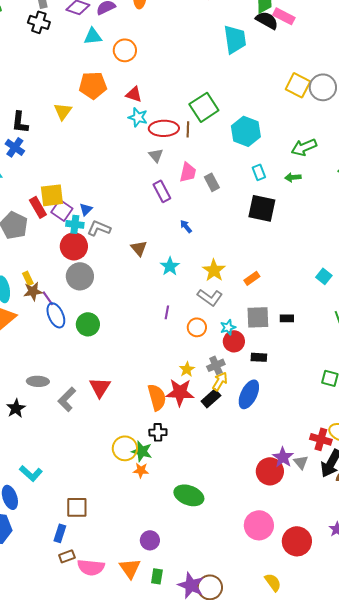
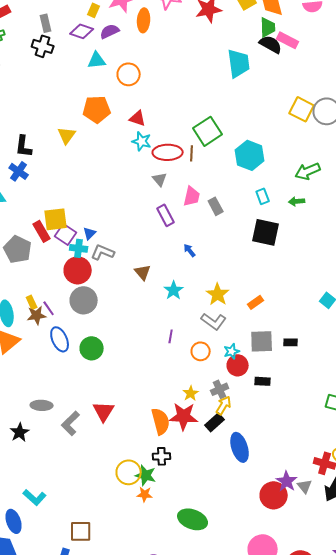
purple line: (48, 298) -> (49, 308), moved
blue ellipse: (249, 394) -> (240, 447), moved, turned -44

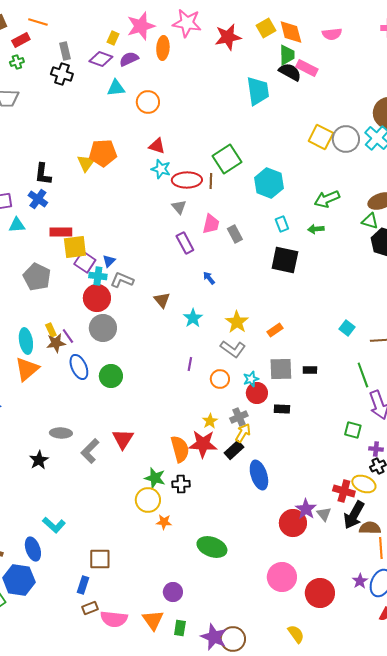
orange pentagon: (97, 109) -> (103, 153), moved
red rectangle: (42, 231) -> (61, 232), moved, turned -60
green star: (146, 475) -> (155, 478), moved

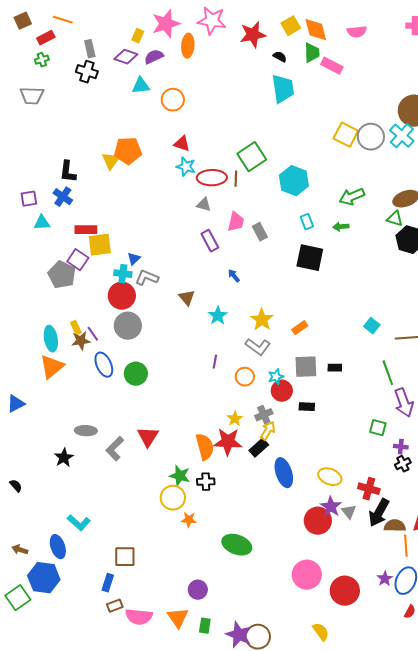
black semicircle: (290, 72) -> (280, 57), moved, size x0.6
gray triangle: (179, 207) -> (204, 205), turned -35
purple square: (85, 262) -> (78, 260), moved
yellow ellipse: (364, 484) -> (330, 477), moved

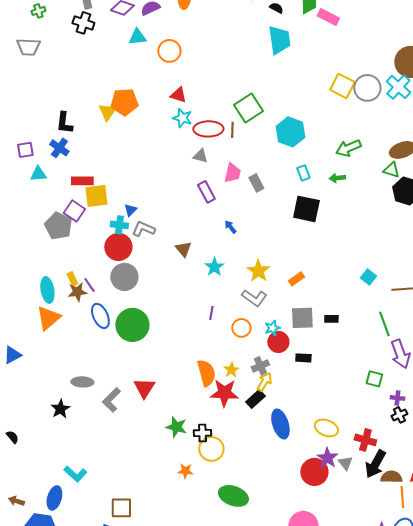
green circle: (136, 374) -> (132, 325), size x1.4
orange semicircle: (205, 447) -> (206, 373), moved
yellow circle: (173, 498) -> (211, 449), moved
blue ellipse: (58, 547) -> (54, 498), turned 35

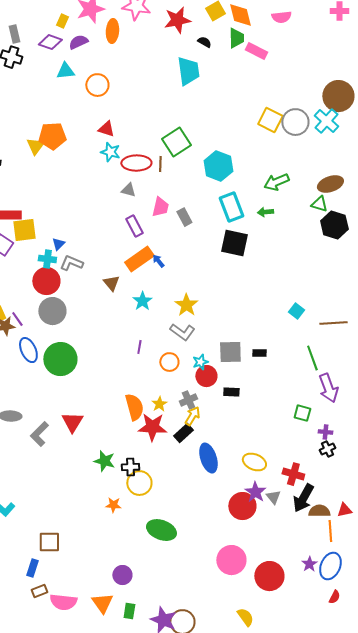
cyan trapezoid: (279, 40) -> (188, 71), moved
cyan rectangle: (303, 173) -> (231, 207), size x1.8
orange rectangle: (296, 279) -> (139, 259), moved, size x1.8

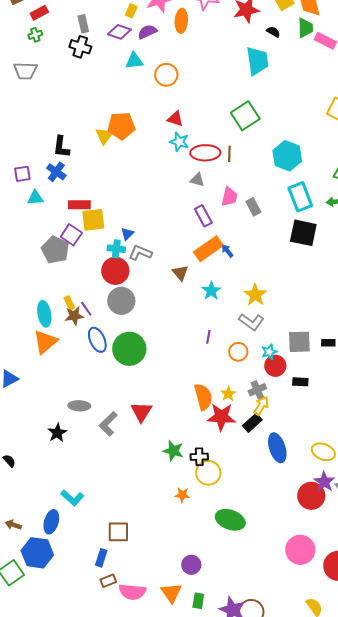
green square: (176, 142) -> (245, 116), moved

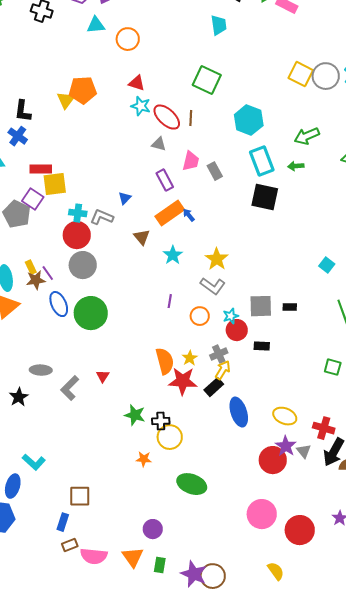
cyan trapezoid: (257, 61) -> (219, 25), size x0.7
green square: (245, 116) -> (207, 80), turned -32
red ellipse: (205, 153) -> (167, 117), turned 44
blue triangle: (127, 234) -> (125, 198), moved
red triangle: (141, 412) -> (103, 376), size x0.6

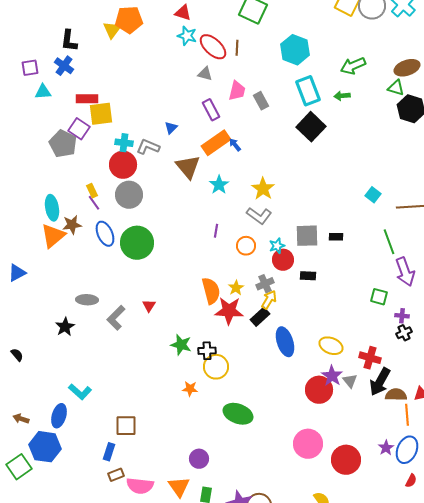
black square: (265, 197) -> (311, 127), turned 32
brown triangle: (142, 237) -> (188, 167), size x1.5
yellow rectangle: (31, 267) -> (92, 191), moved
brown star: (36, 280) -> (72, 225), moved

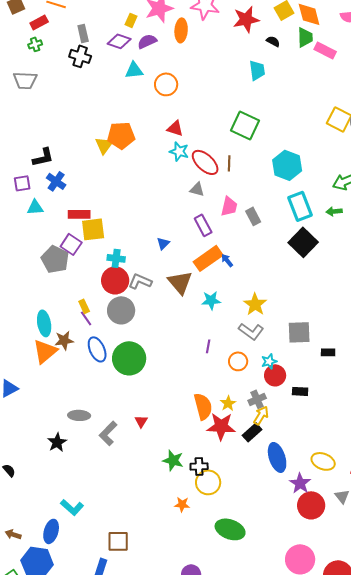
black L-shape: (69, 41) -> (43, 157), moved, turned -110
gray L-shape: (148, 147) -> (140, 281), moved
cyan star: (219, 185) -> (211, 300), turned 30
gray square: (307, 236) -> (299, 332), moved
purple star: (332, 376) -> (300, 483), moved

